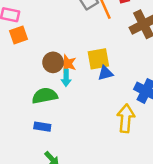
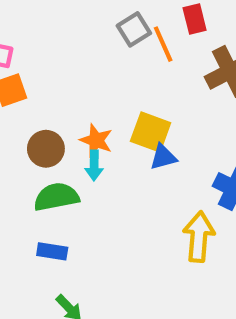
yellow square: (98, 59) -> (151, 132), turned 30
brown circle: (53, 62) -> (46, 149), moved

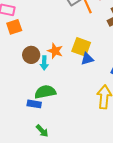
cyan arrow: (94, 165) -> (44, 63), moved
green semicircle: (56, 197) -> (45, 92), moved

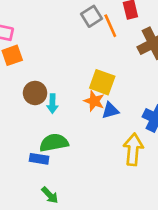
orange star: (55, 51) -> (94, 101), moved
blue triangle: (87, 59) -> (110, 110), moved

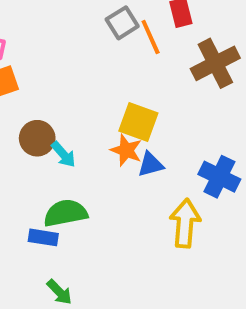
cyan arrow: (52, 104) -> (63, 154), turned -42

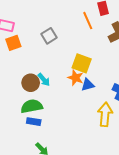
gray square: (122, 23) -> (49, 36), moved
brown circle: (37, 138) -> (31, 83), moved
green semicircle: (66, 213) -> (32, 106), moved

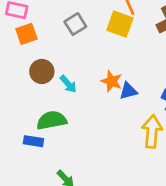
yellow square: (82, 63) -> (120, 24), moved
brown circle: (31, 83) -> (42, 71), moved
blue rectangle: (34, 122) -> (33, 141), moved

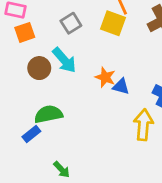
cyan arrow: (68, 84) -> (64, 60), moved, size x1.5
blue triangle: (128, 91) -> (121, 87), turned 30
blue rectangle: (33, 141) -> (31, 134), turned -48

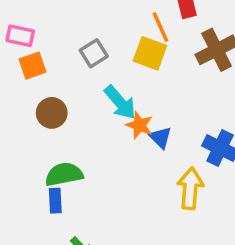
cyan arrow: (64, 60) -> (120, 102), moved
blue triangle: (121, 87) -> (160, 137), turned 30
blue rectangle: (31, 134) -> (55, 201), moved, turned -54

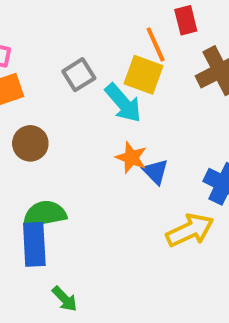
cyan arrow: (120, 102) -> (123, 103), moved
yellow arrow: (190, 188) -> (190, 230), turned 60
blue rectangle: (55, 201) -> (34, 244), size x1.5

